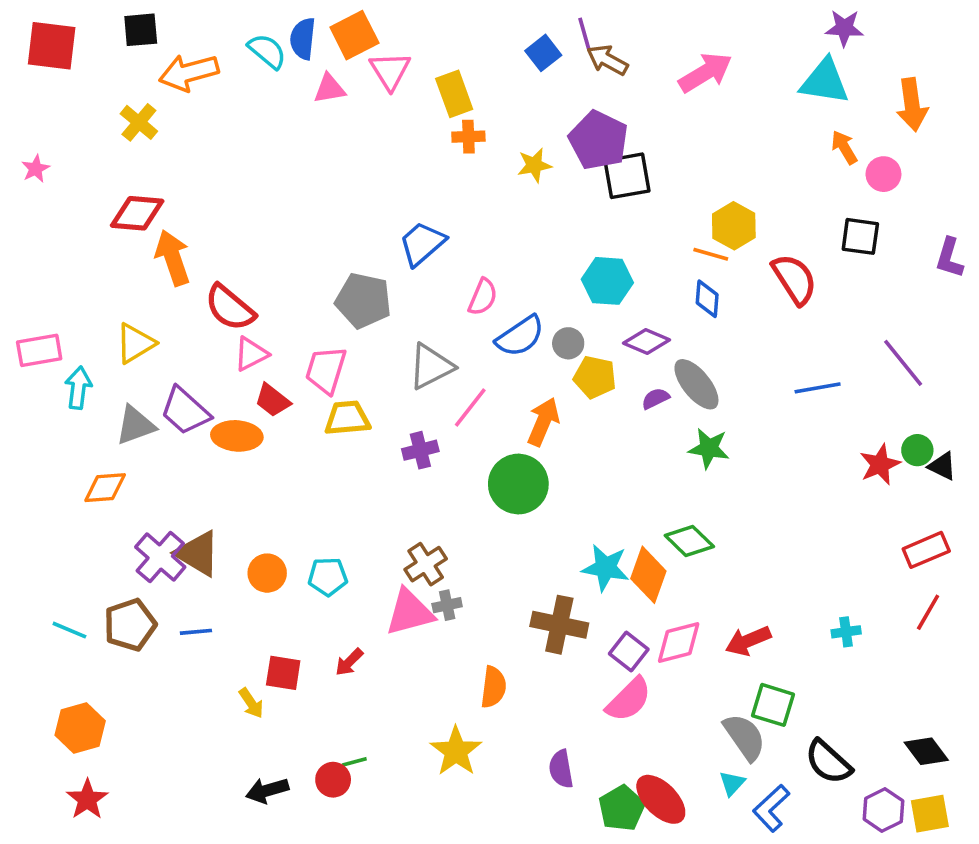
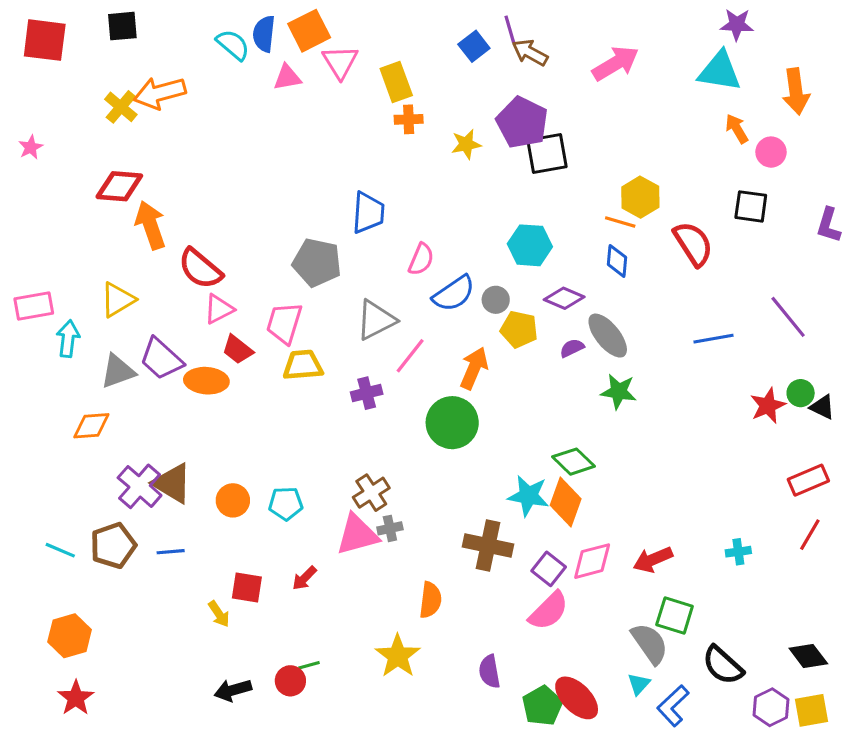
orange arrow: (189, 73) -> (160, 93), moved
blue trapezoid: (422, 244) -> (368, 213), turned 135
green diamond: (689, 541) -> (573, 462), moved

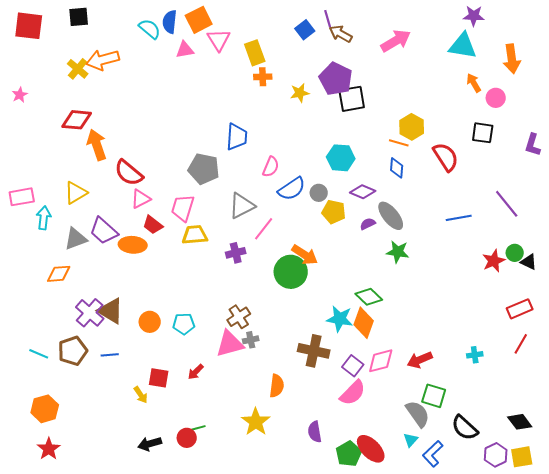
orange arrow: (474, 368) -> (305, 255), moved, turned 100

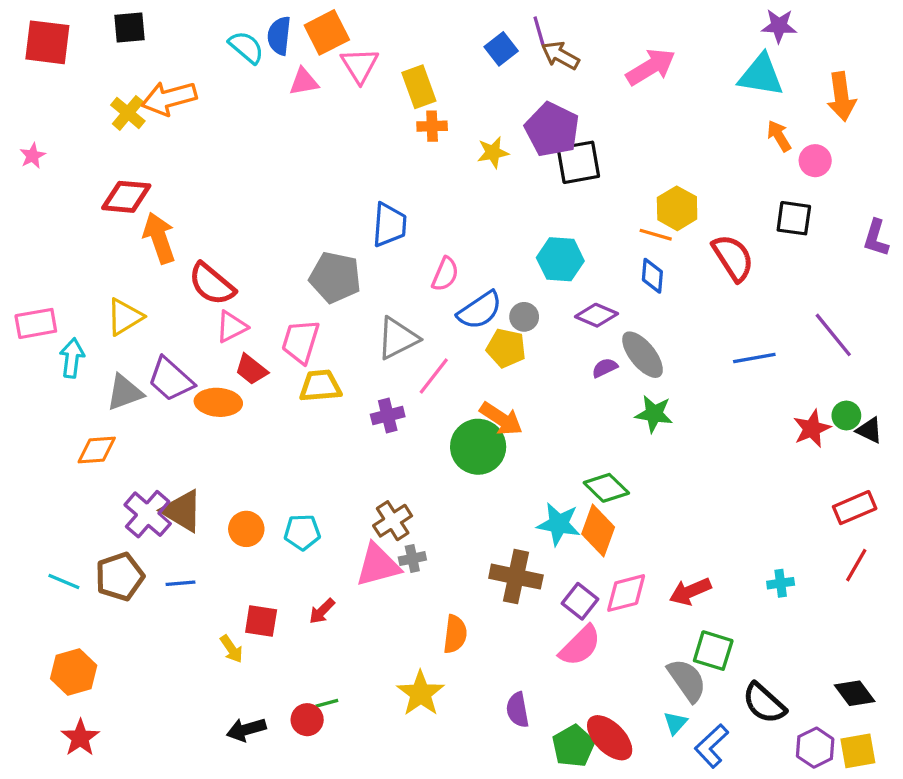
yellow pentagon: (334, 212) -> (506, 348), moved

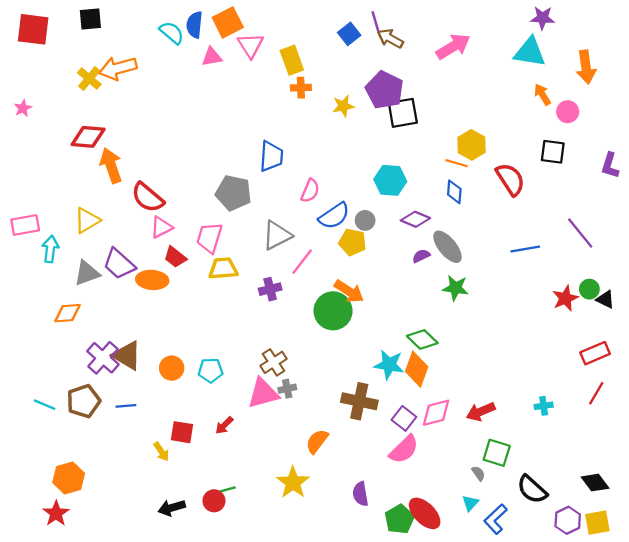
orange semicircle: (455, 634) -> (317, 441), turned -150
orange hexagon: (74, 672) -> (69, 478), moved
gray semicircle: (687, 680) -> (478, 473), size x0.5

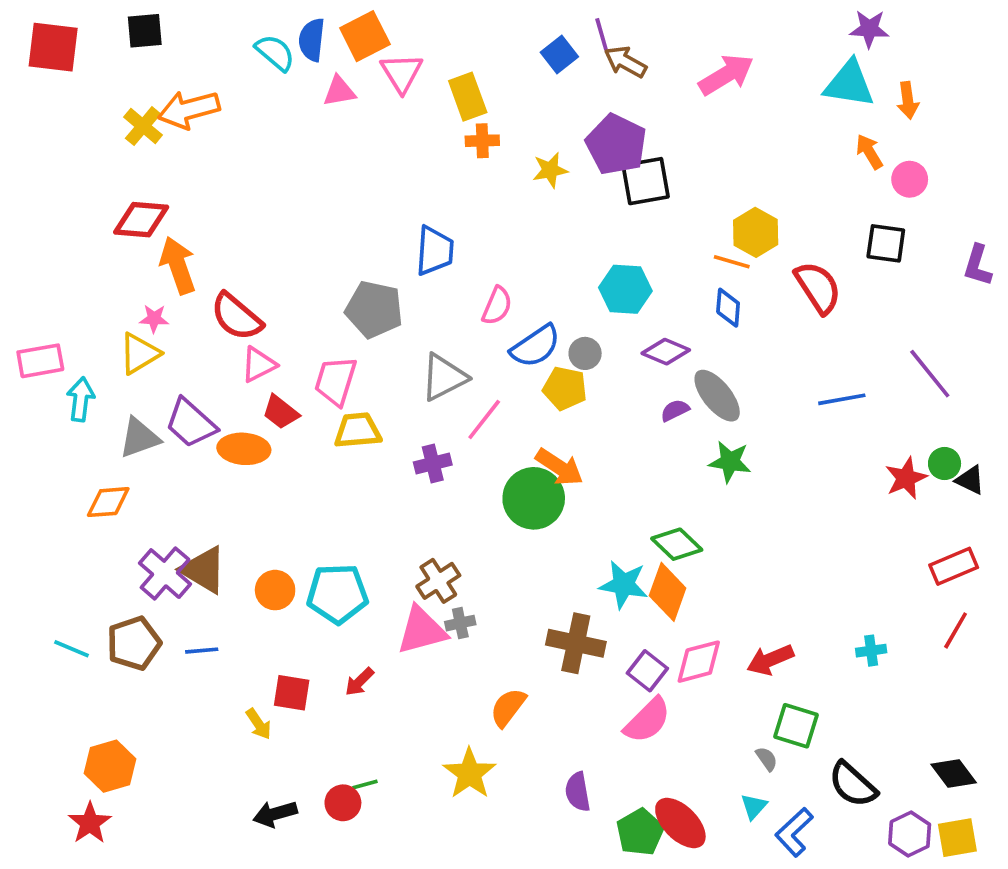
orange arrow: (586, 67) -> (908, 100), moved, size x0.7
pink star: (23, 108) -> (154, 319), moved, turned 30
cyan pentagon: (211, 370) -> (337, 594), size x1.5

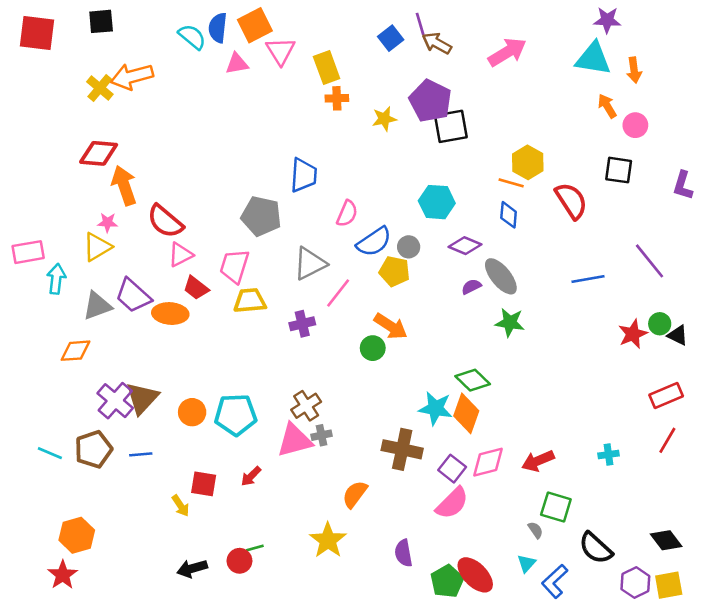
green circle: (534, 498) -> (373, 348), size x0.6
brown triangle: (204, 570) -> (142, 398), turned 42

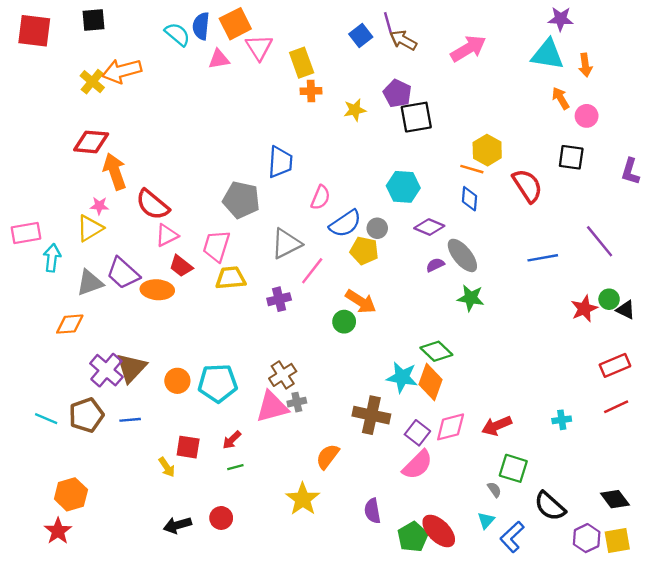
purple pentagon: (430, 101) -> (397, 93), size x0.7
red line: (667, 440) -> (616, 407), turned 35
green line: (255, 548) -> (235, 467), moved

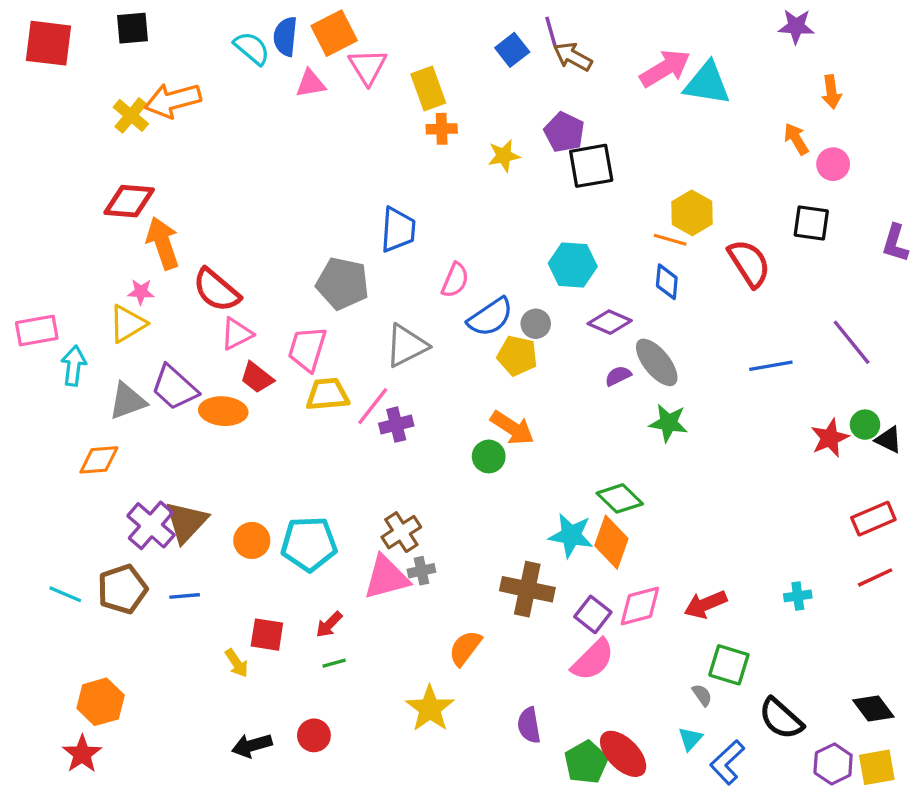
cyan triangle: (548, 54) -> (707, 84), moved
pink line: (312, 271) -> (373, 406), moved

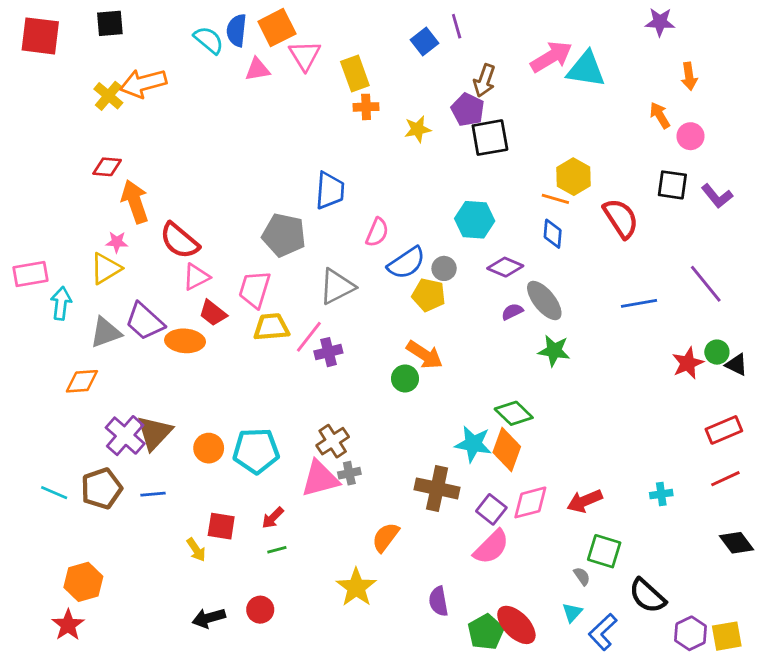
brown arrow: (573, 57) -> (484, 80), moved, turned -100
red diamond: (129, 201) -> (107, 167), size x0.7
purple L-shape: (895, 243) -> (717, 196), moved, turned -56
black diamond: (873, 708) -> (736, 543), moved

